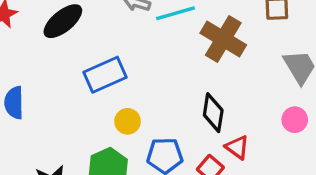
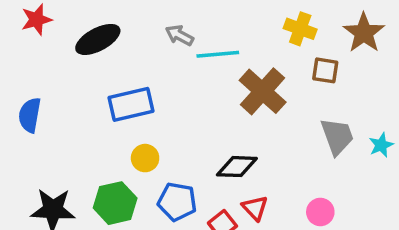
black diamond: (213, 113) -> (237, 167), turned 72
pink circle: (295, 120) -> (320, 212), moved

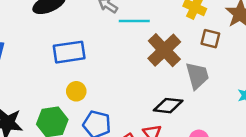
gray trapezoid: (337, 136) -> (197, 76), moved
black diamond: (237, 167) -> (168, 106), moved

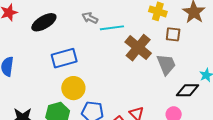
yellow circle: (76, 91) -> (73, 88), size x1.5
black diamond: (168, 106) -> (187, 90), moved

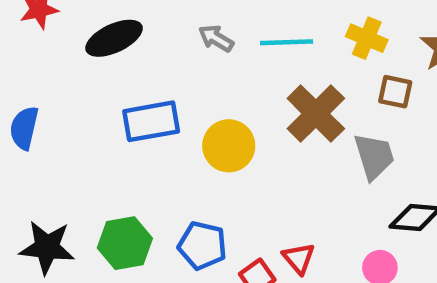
cyan line: (112, 28) -> (287, 42), moved
yellow circle: (73, 88) -> (229, 146), moved

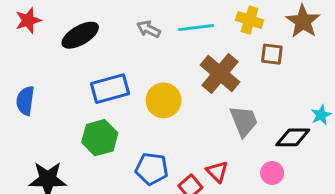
gray trapezoid: (374, 156) -> (244, 121), moved
green hexagon: (125, 243) -> (100, 138), moved

